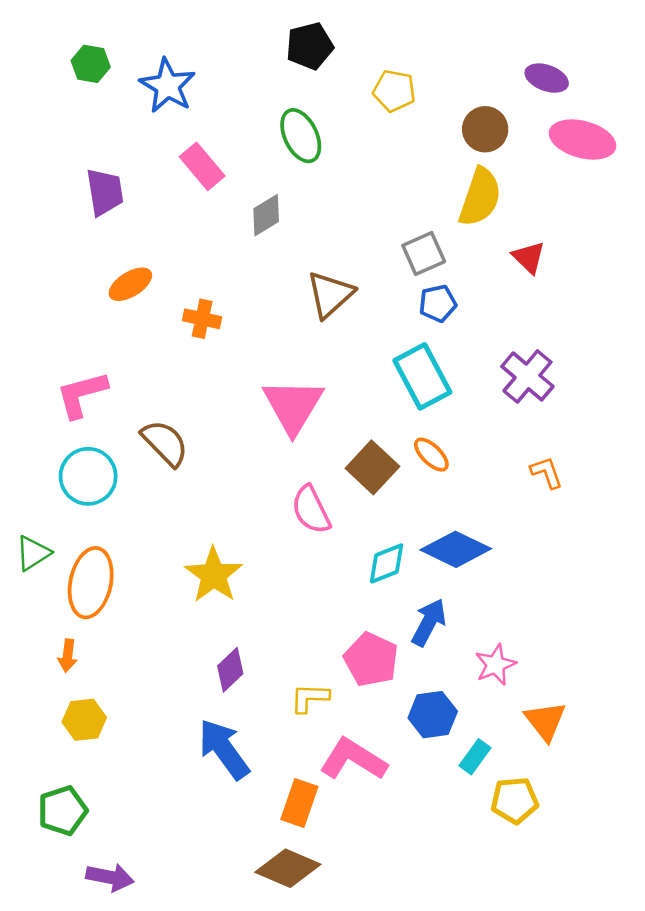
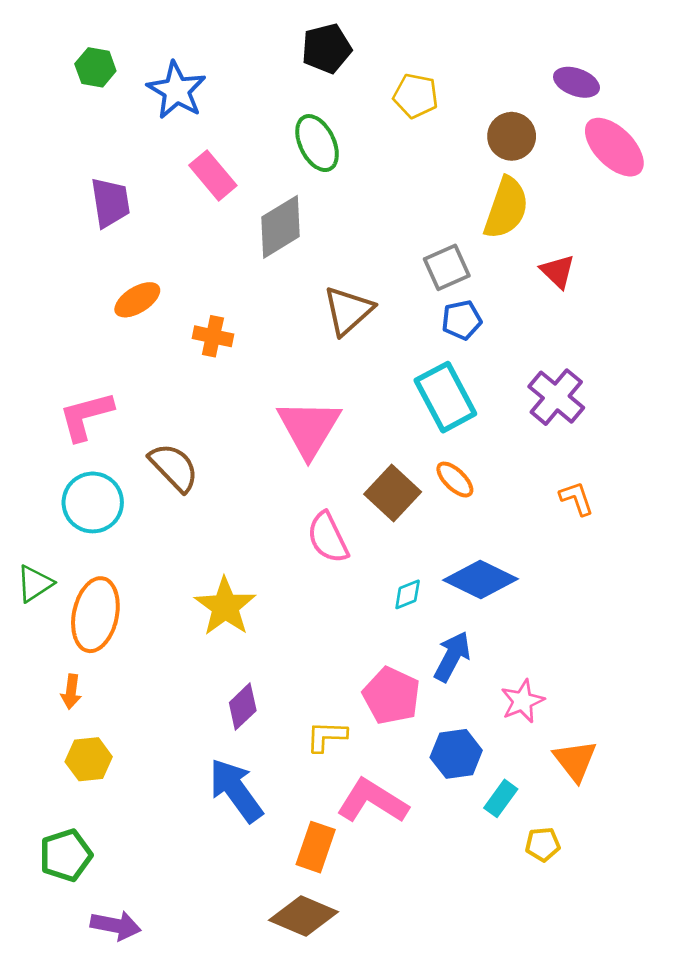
pink ellipse: (583, 139) -> (614, 147), turned 30
gray diamond: (266, 215) -> (281, 227), size x1.4
cyan diamond: (387, 563) -> (408, 594), size x0.7
yellow pentagon: (515, 800) -> (543, 844), size x0.7

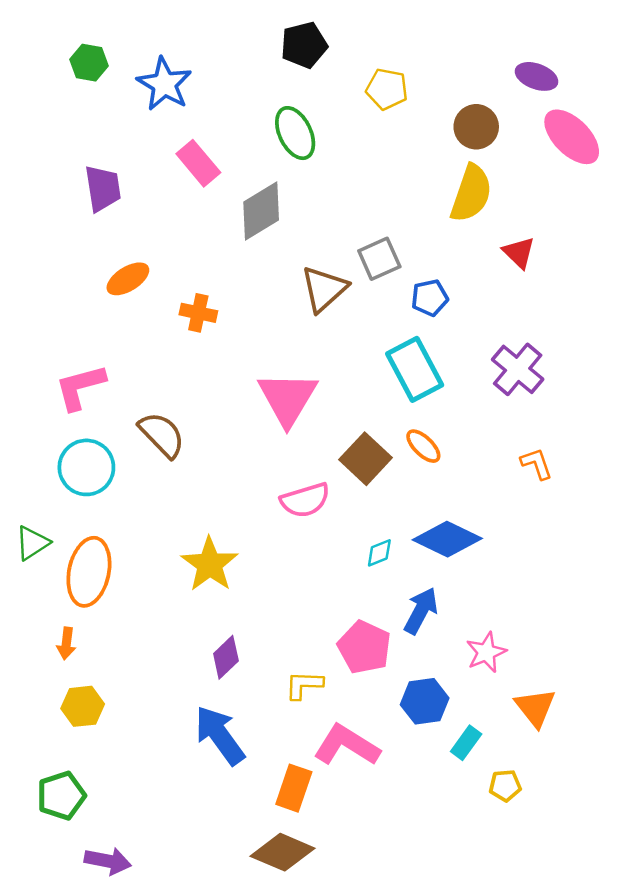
gray square: (447, 267) -> (379, 259), moved
pink semicircle: (328, 538) -> (305, 500), turned -81

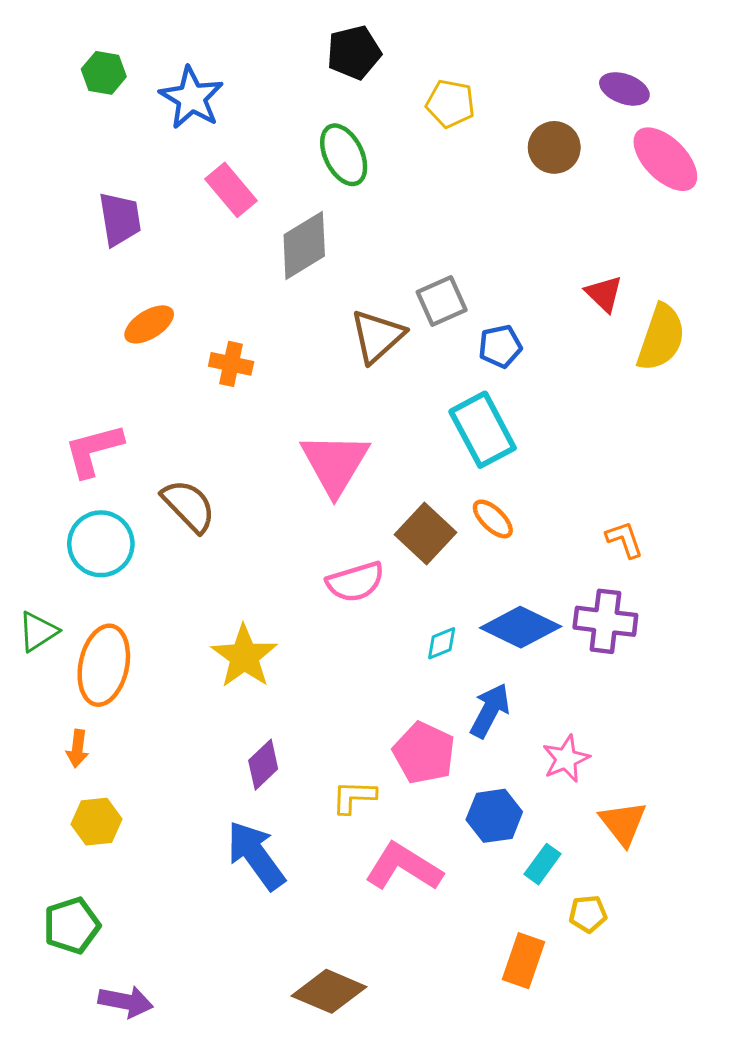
yellow semicircle: (471, 193) -> (661, 338), moved
purple cross: (518, 369) -> (605, 621), moved, turned -33
orange rectangle: (294, 788) -> (524, 961), moved

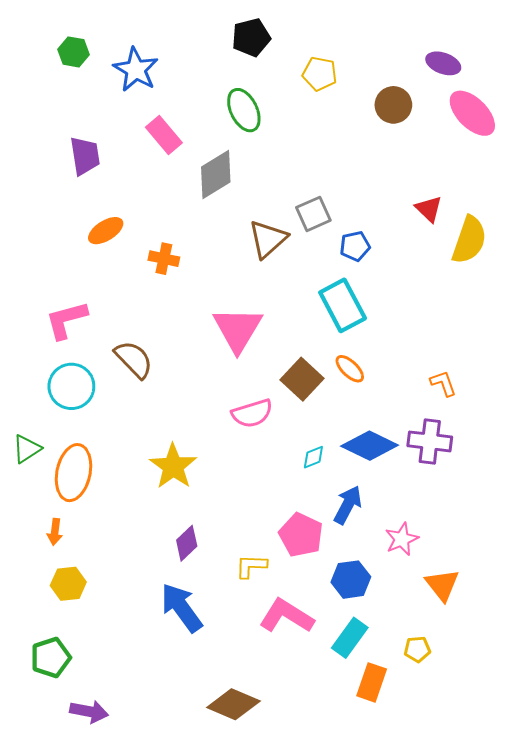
cyan rectangle: (543, 864) -> (350, 638), moved, size x1.4

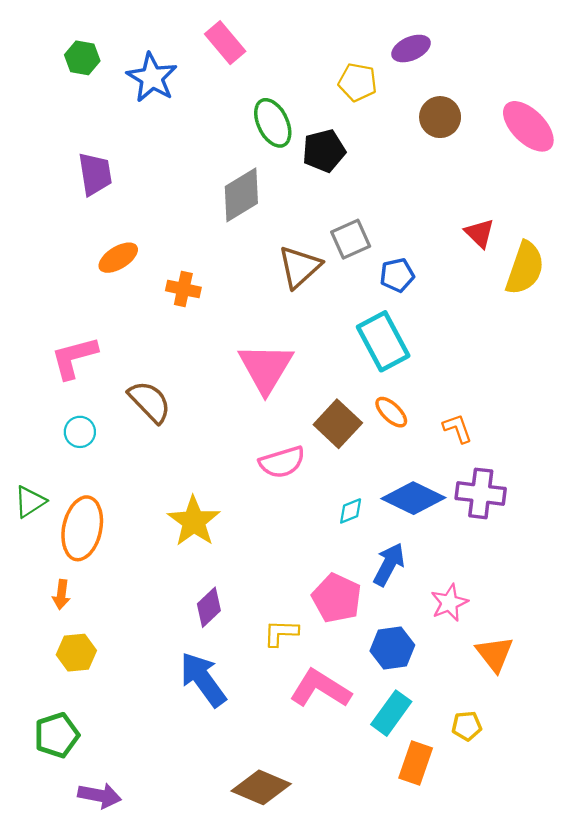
black pentagon: (251, 37) -> (324, 151), moved
purple ellipse: (443, 63) -> (411, 49), moved, turned -44
pink rectangle: (164, 135) -> (225, 43), moved
orange L-shape: (443, 383) -> (457, 428), moved
cyan circle: (71, 386) -> (80, 432), size x0.6

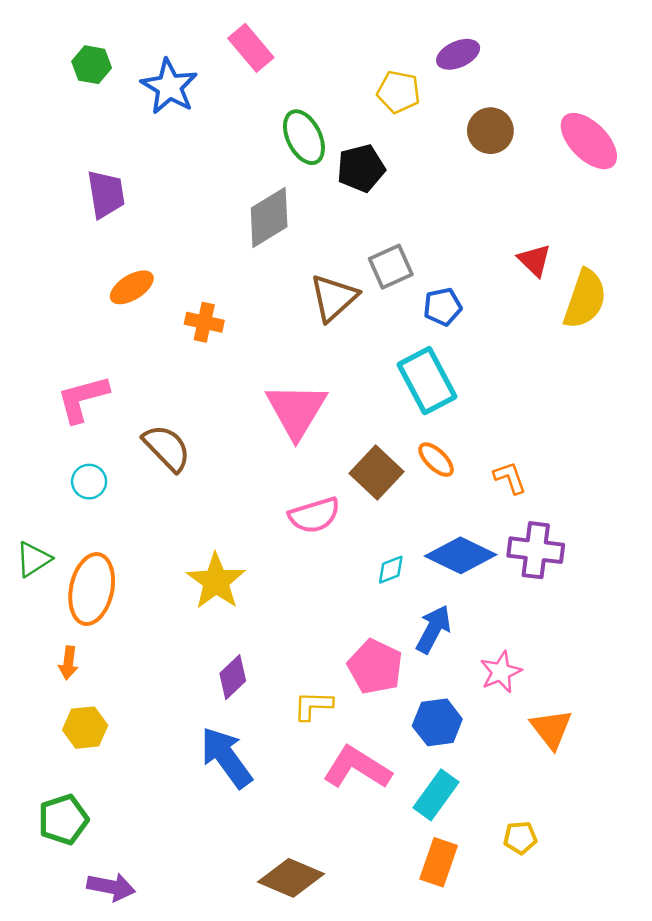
yellow pentagon: (467, 726) -> (520, 838), moved
orange rectangle: (416, 763) -> (439, 862), moved

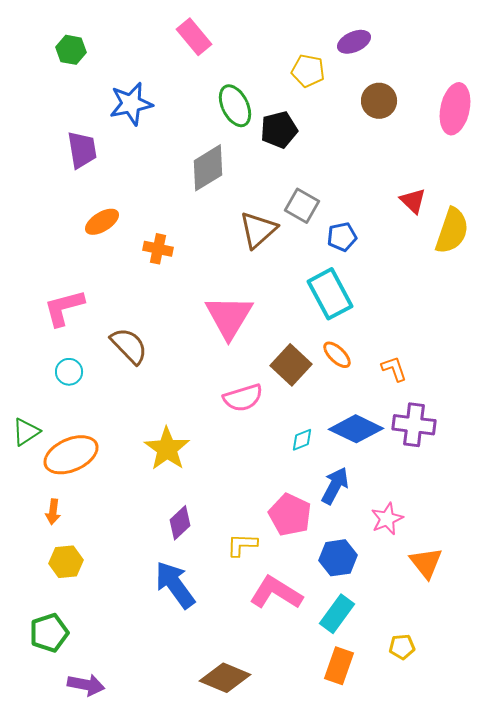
blue star: (169, 87) -> (131, 104), moved, turned 30
pink ellipse: (589, 141) -> (455, 109), turned 57
gray square: (391, 267) -> (302, 206), turned -36
orange ellipse: (92, 589) -> (71, 455), turned 54

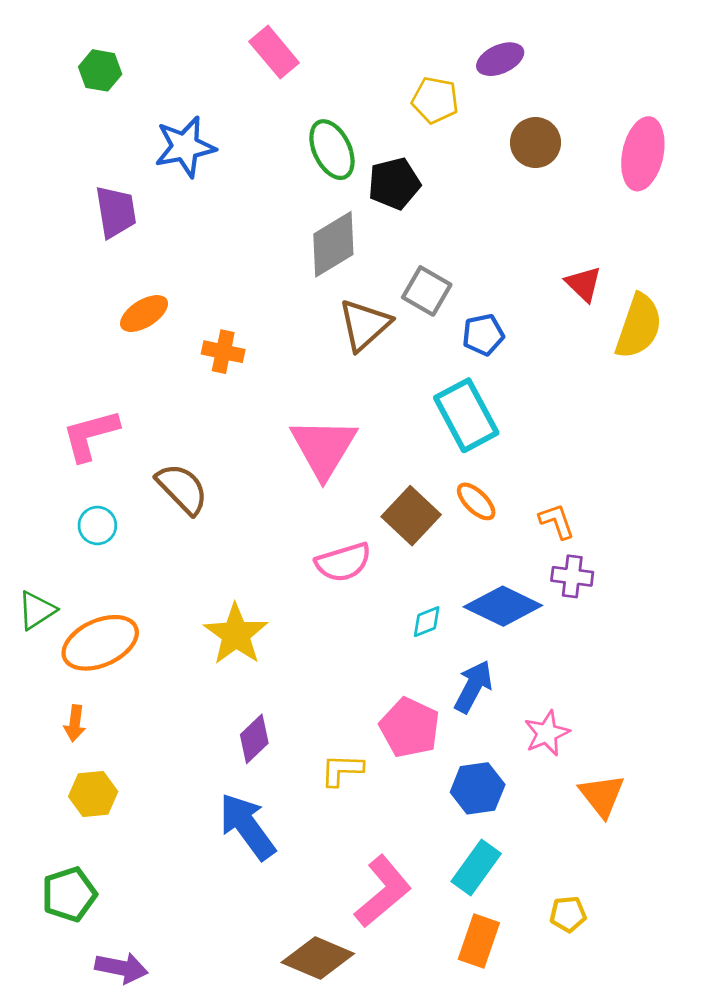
gray diamond: (208, 168) -> (333, 244), moved
purple cross: (414, 425) -> (572, 576), moved, size x0.7
pink L-shape: (276, 593) -> (383, 892), moved, turned 108

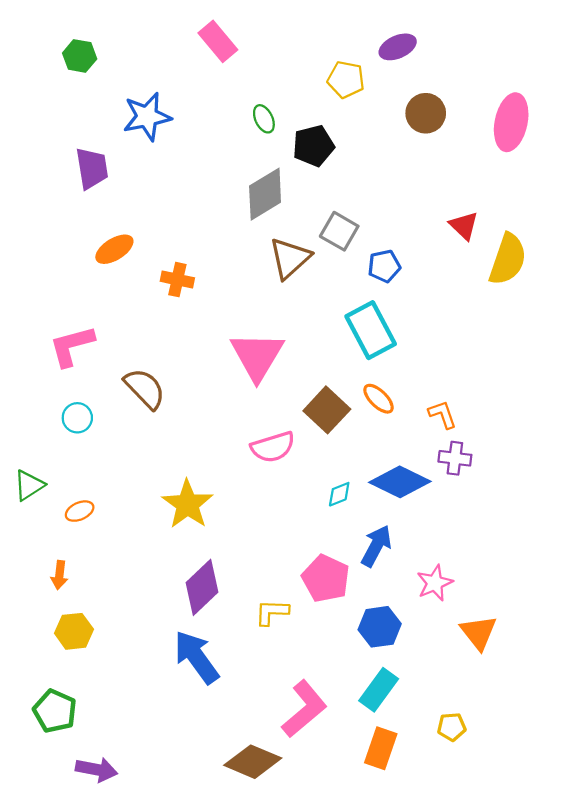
green ellipse: (332, 150) -> (264, 119), size x0.6
orange ellipse: (100, 643) -> (80, 511), size x0.5
purple diamond: (254, 739) -> (202, 587), size x1.4
green pentagon: (69, 894) -> (55, 711), turned -30

